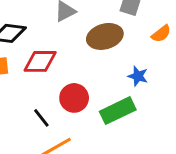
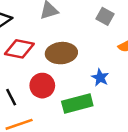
brown ellipse: (105, 36) -> (61, 53), moved

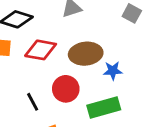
blue star: (100, 78) -> (113, 71), moved, turned -30

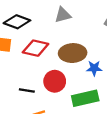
black line: (33, 102) -> (27, 91), turned -56

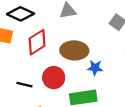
red diamond: (36, 48) -> (37, 42), turned -50

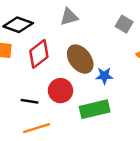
brown ellipse: (74, 50) -> (80, 59), turned 56

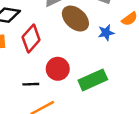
brown ellipse: (80, 59) -> (75, 19), moved
blue star: (104, 76) -> (106, 33), moved

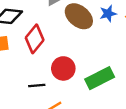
blue star: (106, 33) -> (108, 14), moved

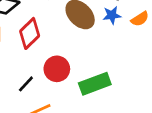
black line: (37, 86) -> (26, 84), turned -49

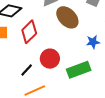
blue star: (112, 15) -> (93, 42), moved

